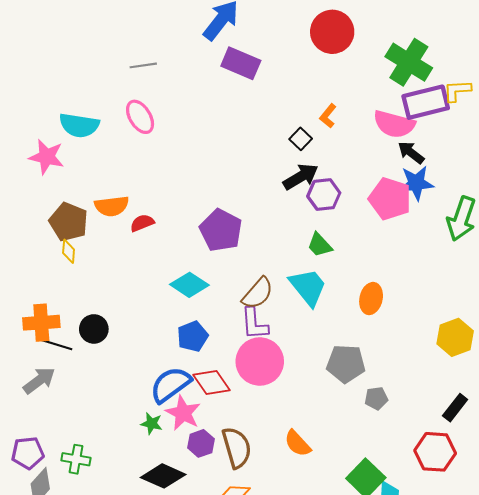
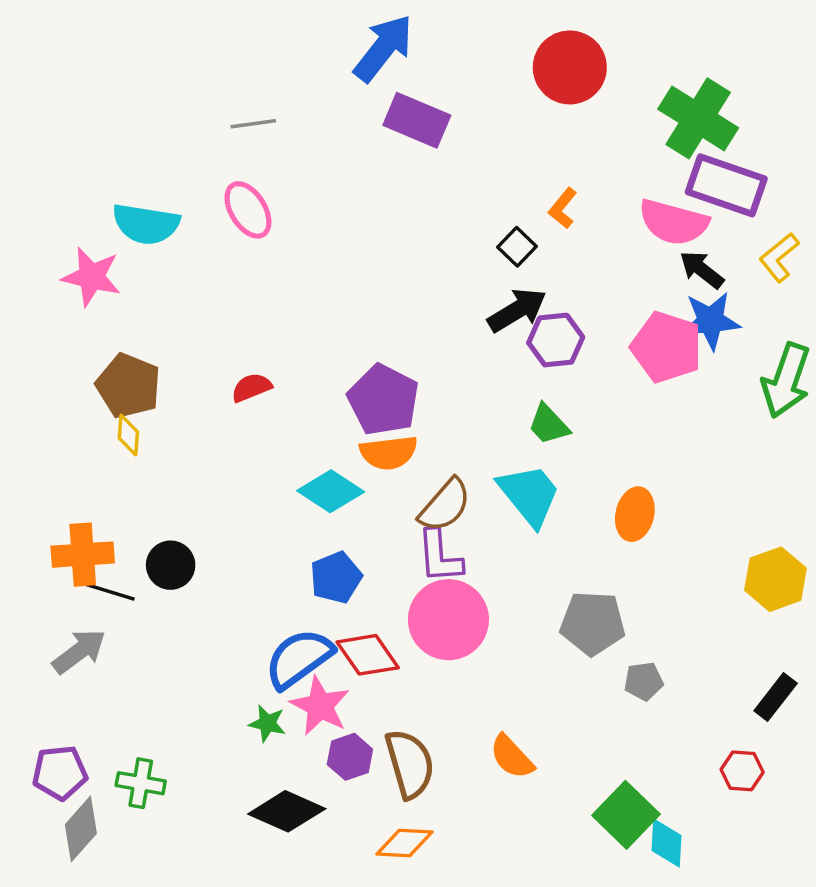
yellow L-shape: (457, 91) -> (779, 257), moved, turned -36
purple rectangle: (426, 102) -> (726, 185), turned 33
orange semicircle: (112, 206) -> (389, 453), moved
red hexagon: (435, 452) -> (742, 771), size x0.6

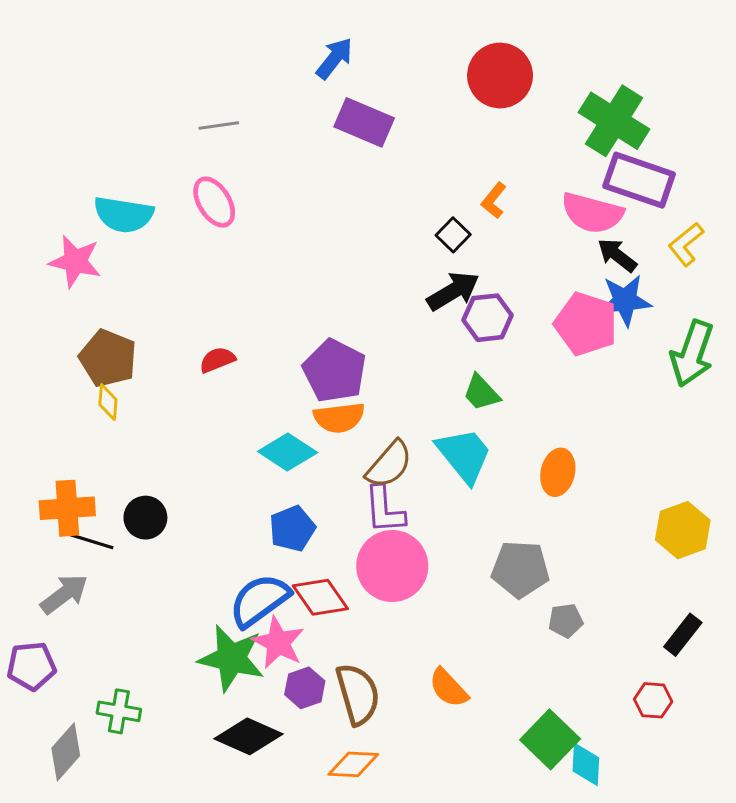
blue arrow: (383, 48) -> (334, 58), size x0.7
green star: (267, 723) -> (231, 658), size x2.0
purple pentagon: (60, 773) -> (31, 666), moved

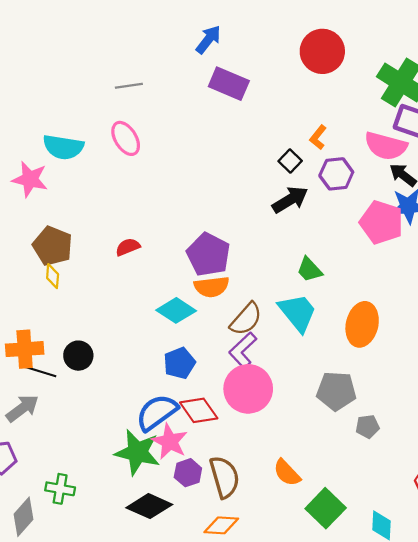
purple hexagon: (488, 318) -> (336, 174), moved
orange ellipse: (558, 472) -> (362, 324), size x1.4
purple L-shape: (384, 510) -> (243, 350), turned 51
green square: (550, 739) -> (326, 508), moved

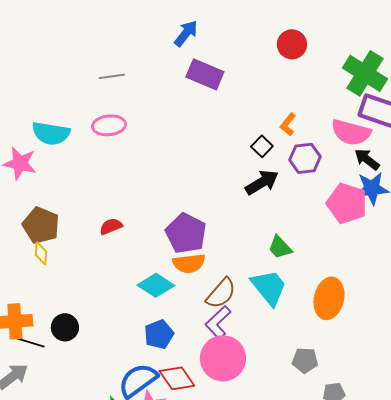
red circle: (322, 51) -> (292, 44), size x0.7
pink ellipse: (126, 138) -> (109, 125), turned -64
gray pentagon: (336, 391) -> (305, 360), size x0.7

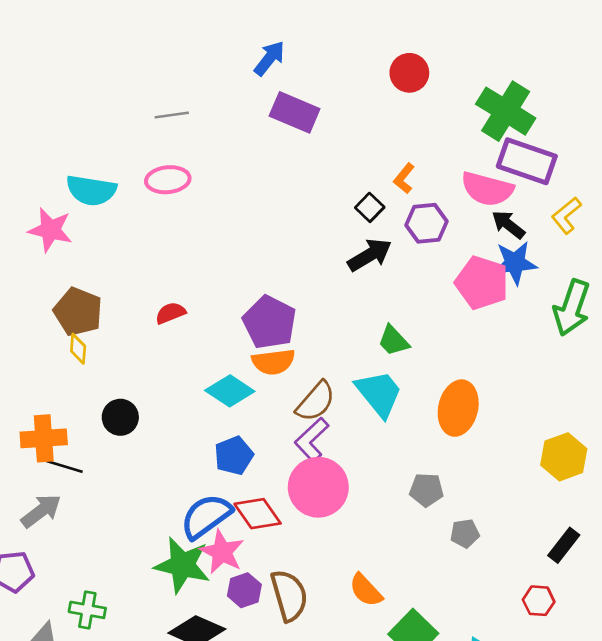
black circle: (65, 327) -> (120, 417), moved

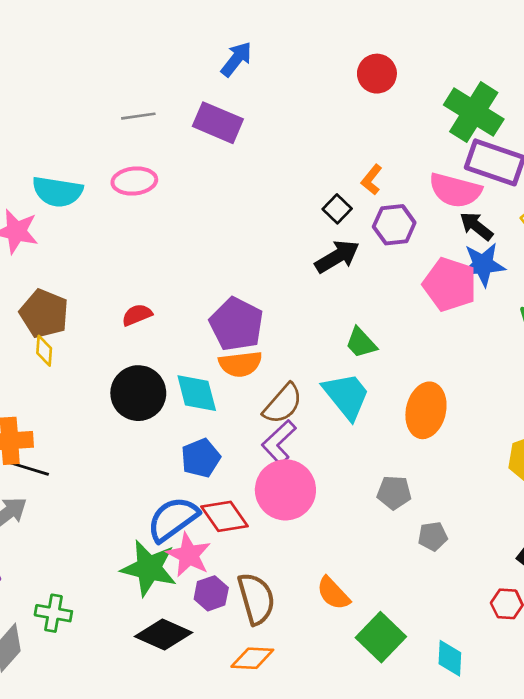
purple rectangle: (295, 112) -> (218, 123), moved
cyan diamond: (230, 391) -> (197, 393), turned 42
black circle: (120, 417) -> (138, 393), moved, size x1.5

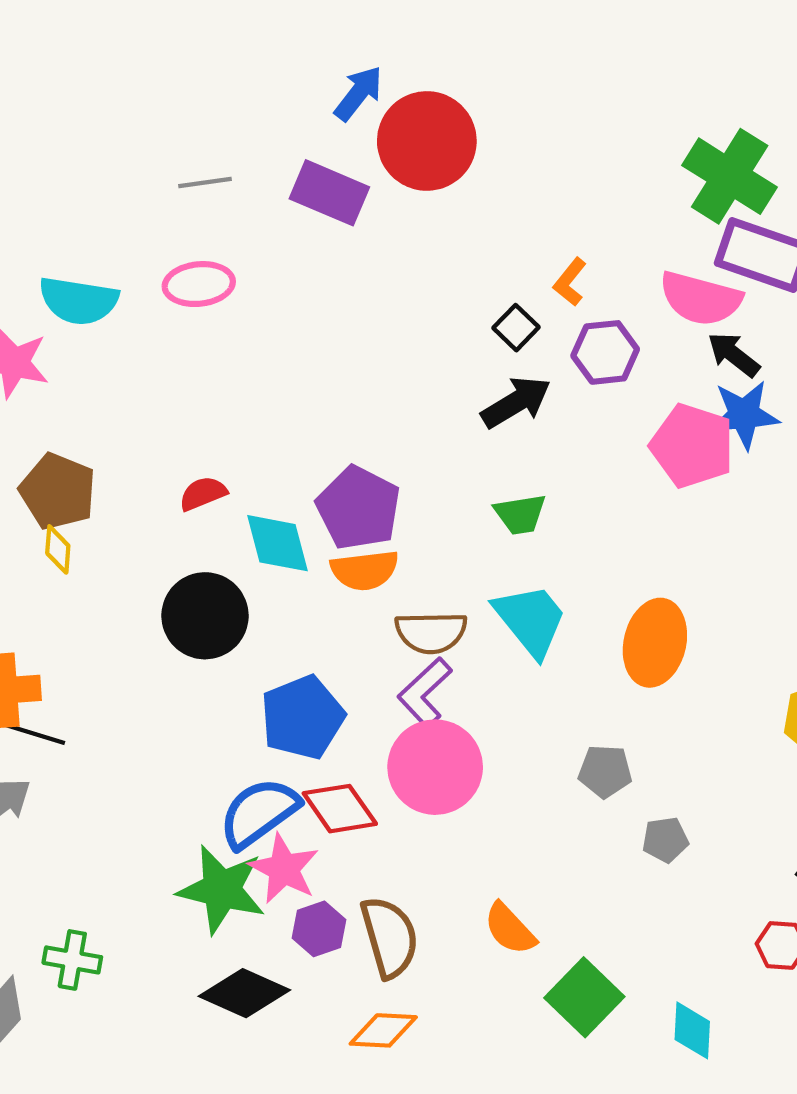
red circle: (377, 74) -> (427, 141), moved, size x1.6
green trapezoid: (361, 343) -> (520, 514), moved, turned -56
cyan diamond: (197, 393) -> (278, 543), moved
brown semicircle: (283, 404) -> (431, 632), turned 48
blue pentagon: (201, 458) -> (302, 717), size x1.4

